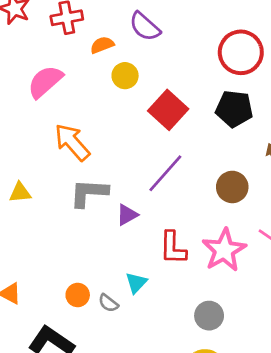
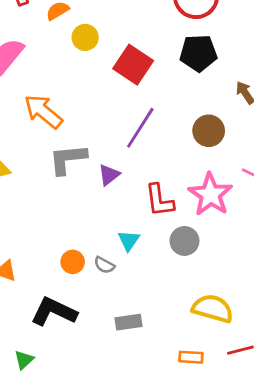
gray circle: (209, 316) -> (184, 241), moved

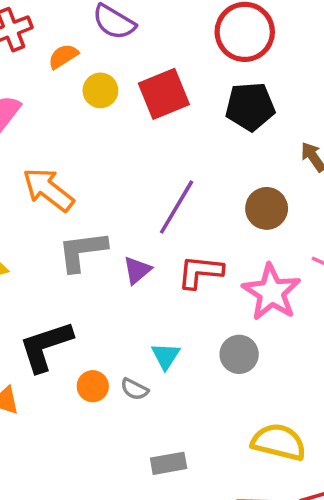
red square: (133, 65) -> (164, 94), moved, turned 36
red L-shape: (159, 200) -> (200, 272), moved, turned 105
black L-shape: (54, 312) -> (46, 346), moved, turned -42

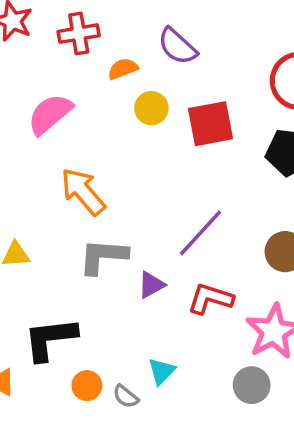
gray circle: (239, 354) -> (252, 385), moved

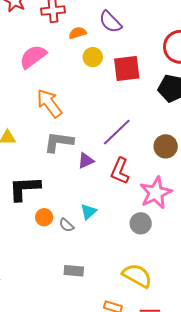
red L-shape: (210, 299) -> (120, 171), turned -88

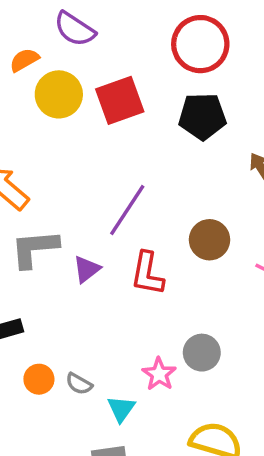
yellow circle: (93, 57) -> (59, 94), size x1.4
brown circle: (166, 146) -> (209, 240), moved
pink star: (156, 193) -> (159, 374), moved, size x0.6
cyan triangle: (88, 212) -> (121, 409), moved

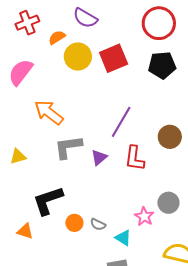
cyan triangle: (121, 409) -> (123, 238), turned -30

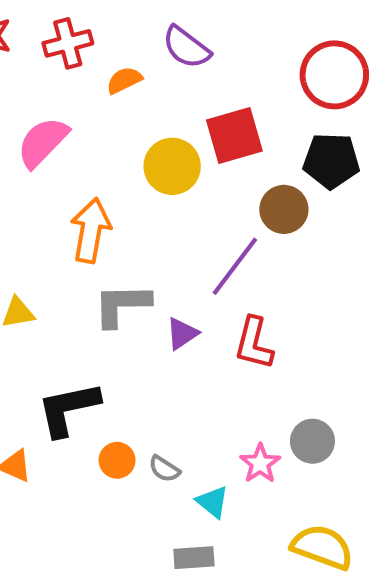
yellow circle: (78, 57) -> (172, 166), moved
orange arrow: (49, 112) -> (91, 230), turned 56
brown circle: (170, 137) -> (284, 209), moved

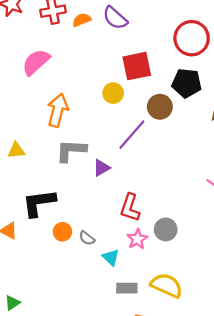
orange semicircle: (124, 80) -> (82, 20), moved
yellow circle: (172, 166) -> (113, 93), moved, size x0.7
red L-shape: (254, 343) -> (130, 208), moved
gray rectangle: (194, 558) -> (127, 288), moved

